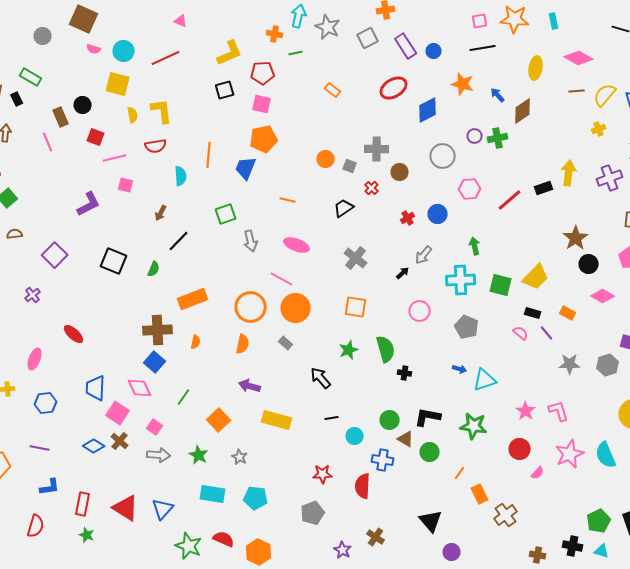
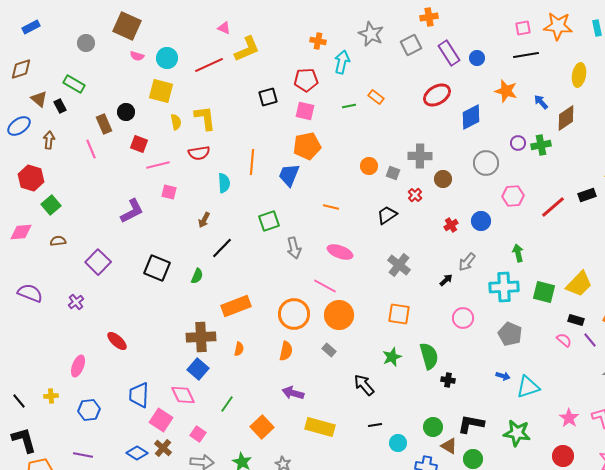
cyan arrow: (299, 16) -> (342, 62), moved
yellow L-shape: (230, 53) -> (247, 49), moved
green line: (296, 53) -> (349, 106), moved

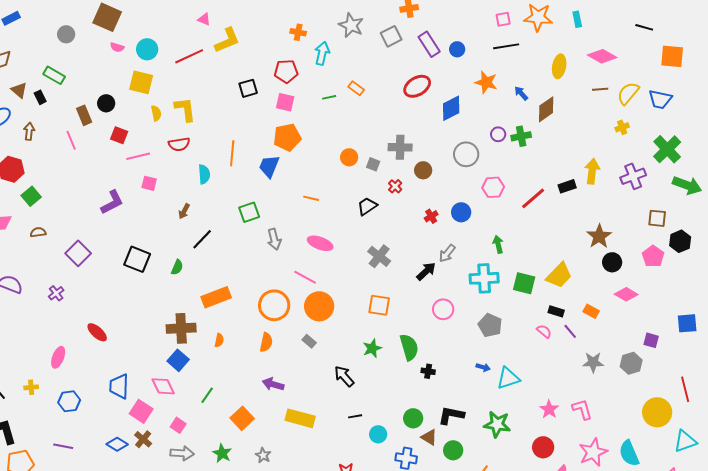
black arrow: (446, 280) -> (426, 271), size x1.5

